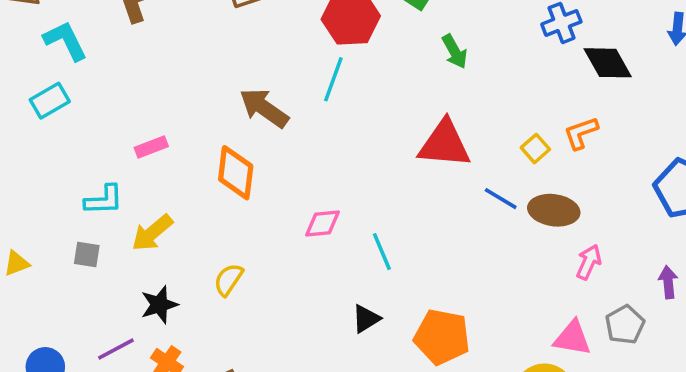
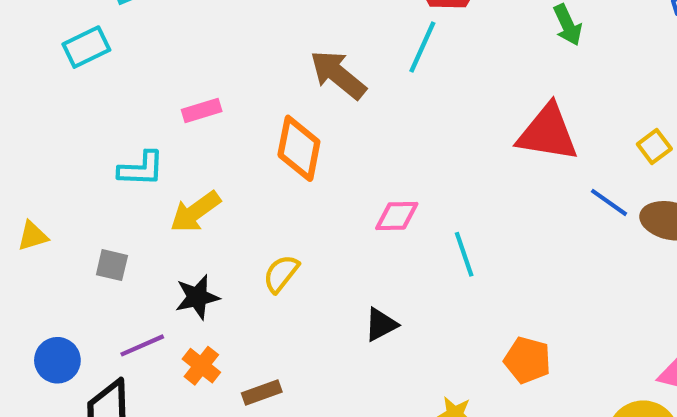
gray square: (87, 254) -> (112, 265), moved
black triangle: (366, 319) -> (381, 325), moved
orange pentagon: (442, 337) -> (527, 360), size x0.7

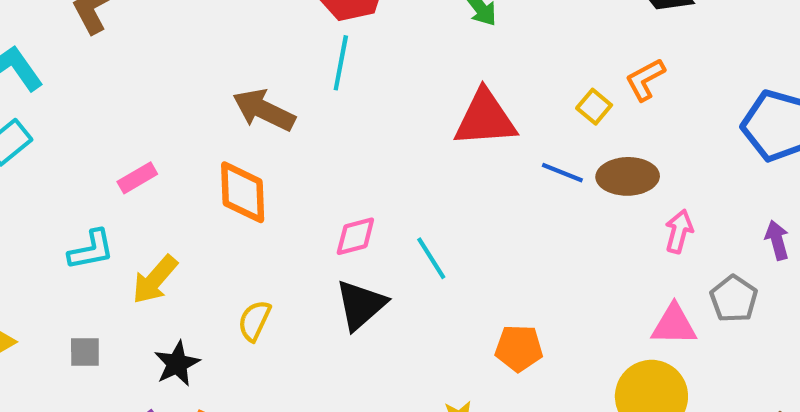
black triangle: (381, 325) -> (361, 305), moved, size x1.5

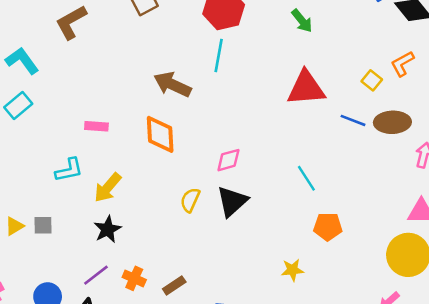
pink rectangle: (137, 178) -> (96, 126), turned 35
cyan line: (431, 258) -> (306, 178), moved
yellow semicircle: (254, 321) -> (190, 200), moved
gray square: (85, 352) -> (43, 225), moved
black star: (177, 364) -> (107, 229), moved

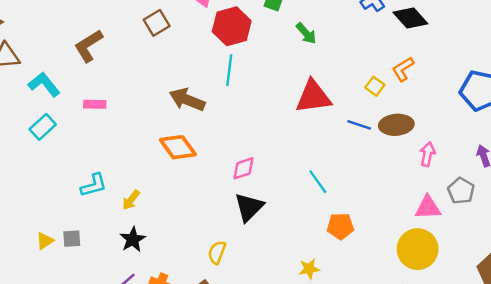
pink rectangle: (96, 126) -> (95, 104), moved
orange diamond: (160, 134) -> (178, 147), turned -30
yellow arrow: (108, 188) -> (131, 200), size x0.7
yellow semicircle: (190, 200) -> (217, 252), moved

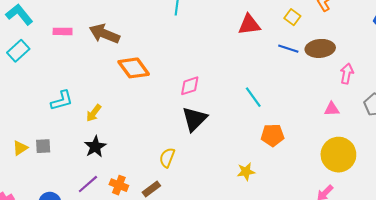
yellow square: (375, 86) -> (292, 17), moved
red triangle: (313, 97) -> (249, 25), size x0.7
brown arrow: (187, 100) -> (104, 34), moved
pink triangle: (428, 208) -> (332, 109), moved, size x0.7

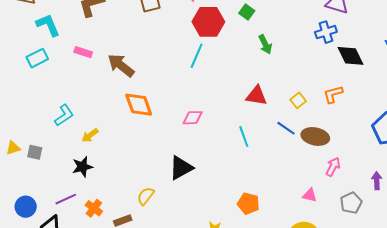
pink diamond: (190, 86) -> (193, 118), moved
cyan line: (253, 97) -> (244, 137), moved
cyan L-shape: (62, 100) -> (64, 115), turned -35

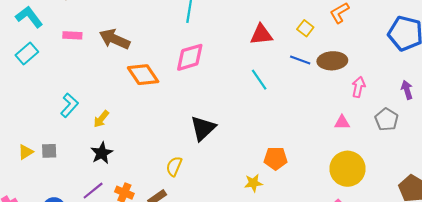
pink diamond: (193, 118) -> (190, 57), moved, size x1.4
orange pentagon: (248, 203) -> (276, 159), moved

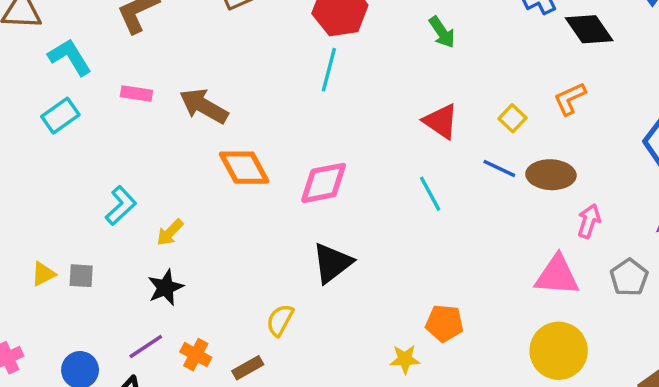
red triangle: (261, 34) -> (441, 121), turned 35
pink diamond: (190, 57) -> (324, 183), moved
pink triangle: (342, 122) -> (557, 275), size x1.8

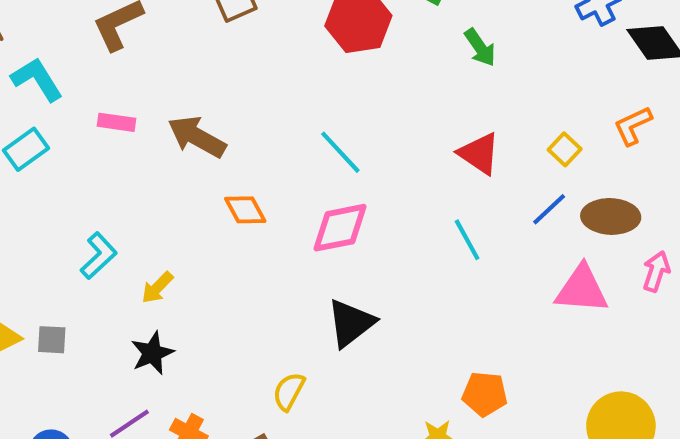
cyan line: (329, 70) -> (340, 152), moved, turned -57
orange diamond: (244, 168) -> (245, 210), size x0.7
blue line: (499, 168) -> (549, 209), turned -68
pink triangle: (557, 275) -> (582, 289), moved

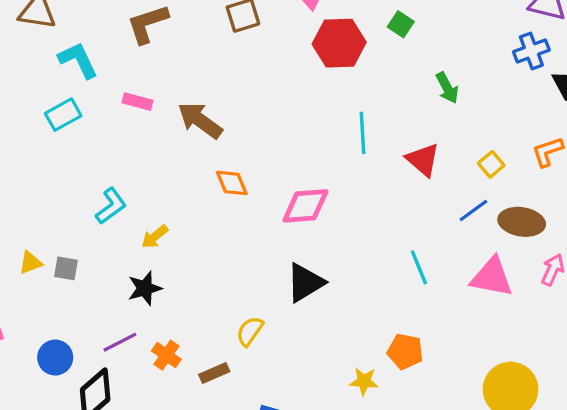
green arrow: (480, 47) -> (447, 88), moved
cyan line: (340, 152) -> (363, 133), moved, turned 33
cyan line: (467, 240) -> (419, 267), moved

